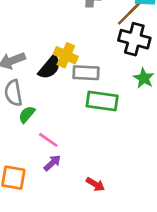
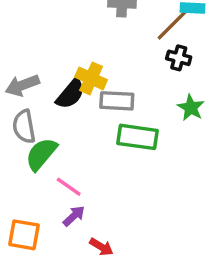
black cross: (134, 39) -> (179, 58), size x0.6
green semicircle: (27, 114) -> (41, 154), size x1.5
red arrow: (95, 184) -> (101, 247), moved

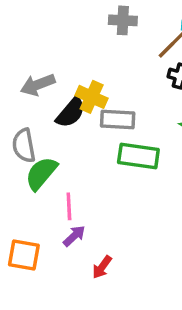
gray arrow: (22, 85) -> (38, 85), moved
pink line: (69, 187) -> (69, 206), turned 52
red arrow: (101, 247) -> (102, 267), turned 95

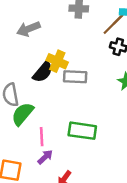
gray arrow: (38, 85) -> (28, 29), moved
green rectangle: (138, 156) -> (82, 131), moved

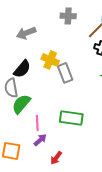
black semicircle: (43, 72) -> (22, 69), moved
gray rectangle: (75, 77) -> (65, 73), turned 66

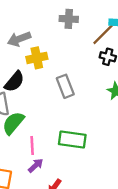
yellow cross: (50, 60) -> (37, 58), moved, turned -36

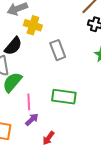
yellow cross: (37, 58) -> (33, 25), turned 30

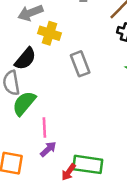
green rectangle: (64, 97) -> (88, 164), moved

